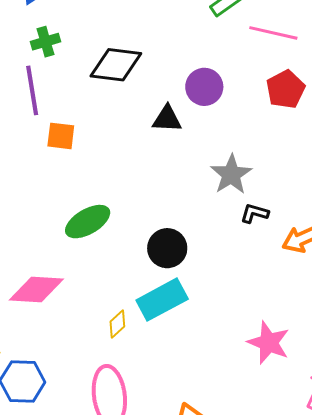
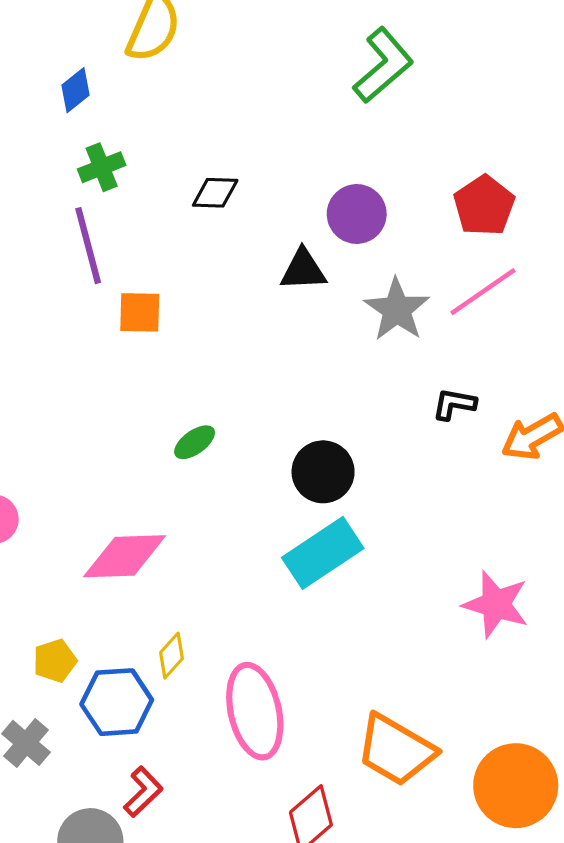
pink line: (273, 33) -> (483, 292), moved, turned -42
black diamond: (116, 65) -> (215, 193), size x0.6
gray star: (231, 174) -> (397, 310), moved
green ellipse: (88, 222) -> (195, 442), size x0.6
yellow diamond: (117, 324) -> (172, 656), moved

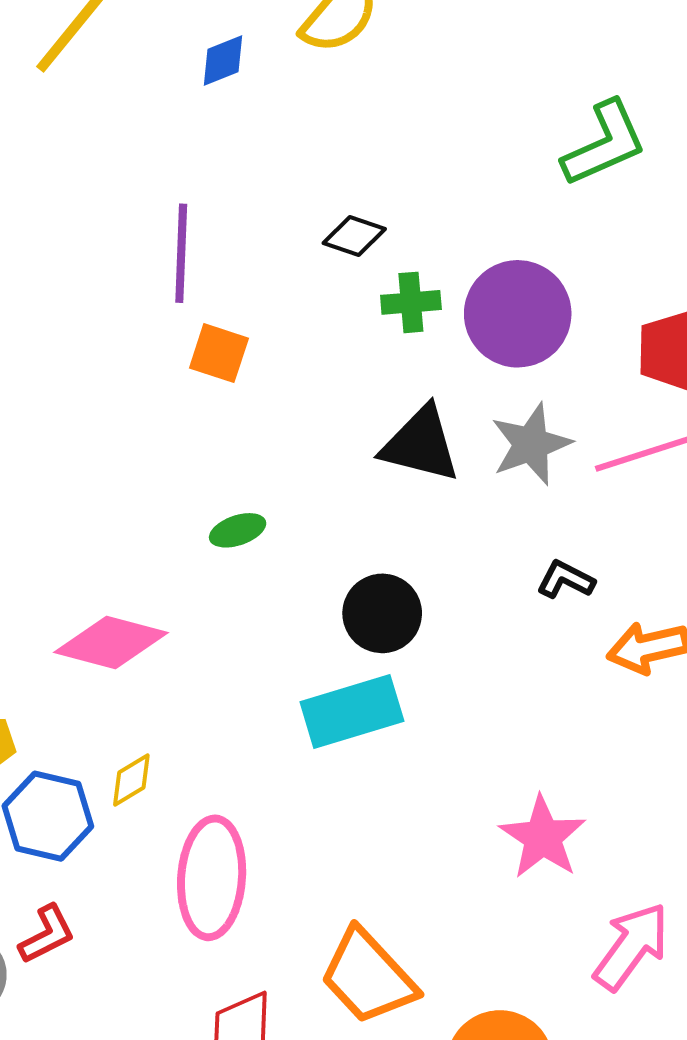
green cross: (102, 167) -> (411, 302), moved
purple circle: (357, 214) -> (518, 314), size x1.4
black triangle: (303, 270) -> (421, 444), moved, size x1.4

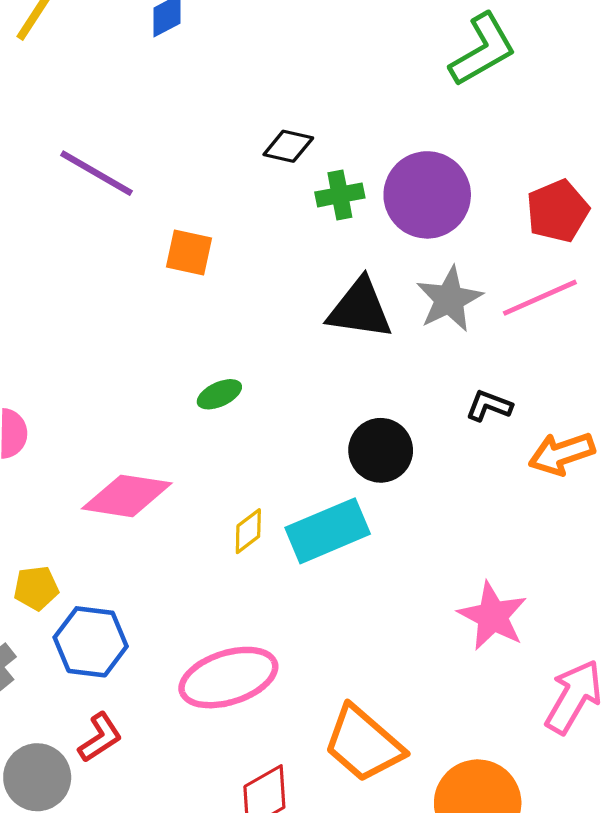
purple line: (181, 253) -> (97, 173), moved, turned -56
black circle: (382, 613) -> (381, 450), moved
yellow diamond: (131, 780) -> (248, 531), moved
pink ellipse: (212, 878) -> (228, 678), turned 74

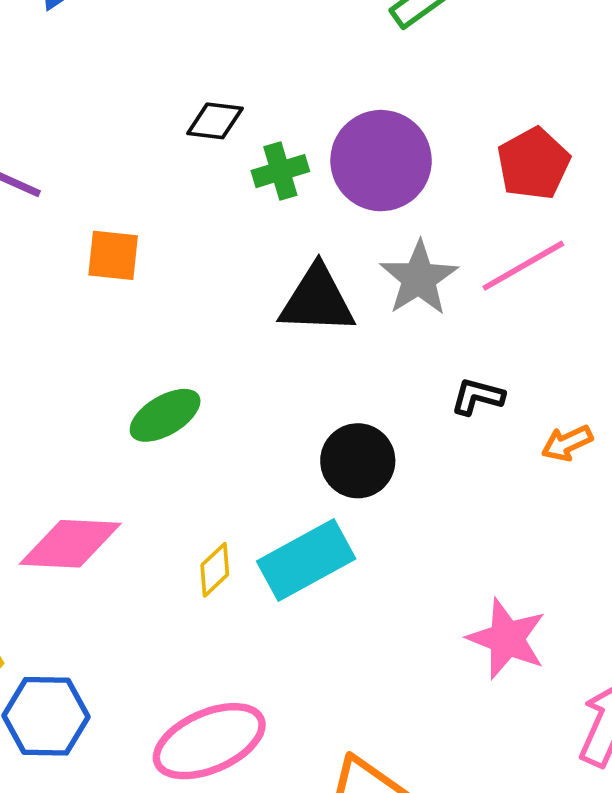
green ellipse: (219, 394) -> (165, 415), size x1.4
orange arrow: (562, 454) -> (567, 443), size x0.7

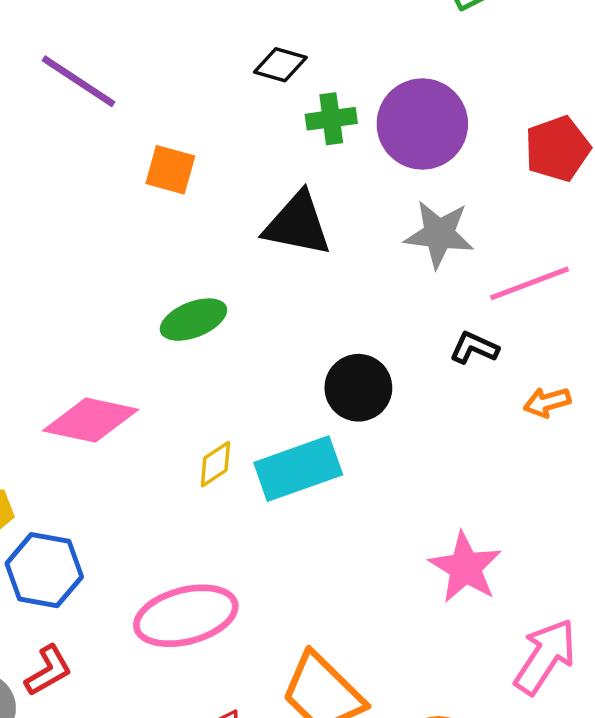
pink line: (523, 266) -> (529, 283), moved
gray star: (419, 278) -> (439, 234), turned 30
black triangle: (317, 300) -> (298, 224), moved

